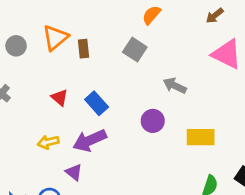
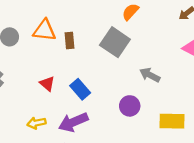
orange triangle: (55, 38) -> (44, 30), turned 45
gray square: (135, 50) -> (115, 42), size x1.4

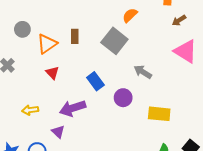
orange triangle: (44, 30) -> (47, 44), moved, turned -45
blue rectangle: (80, 89) -> (95, 81), moved
yellow arrow: (36, 123) -> (30, 110), moved

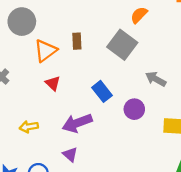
gray circle: (22, 29) -> (22, 22), moved, size x1.5
purple triangle: (58, 132) -> (70, 154), moved

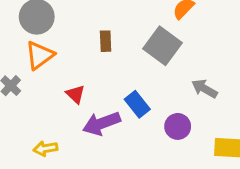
orange triangle: (45, 51) -> (40, 55), moved
purple arrow: (77, 123) -> (101, 123), moved

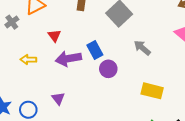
purple circle: (178, 126) -> (108, 69), moved
yellow arrow: (45, 149) -> (28, 60), moved

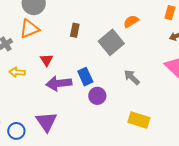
yellow arrow: (28, 60) -> (17, 72), moved
purple triangle: (58, 98) -> (46, 122), size x1.6

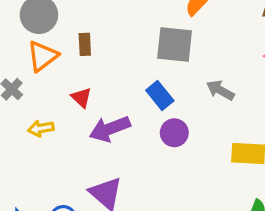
brown rectangle: (75, 30) -> (85, 44), moved
gray square: (111, 42) -> (175, 45), turned -30
blue rectangle: (85, 77) -> (160, 96), moved

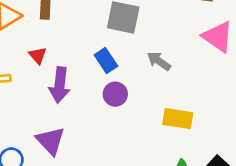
purple arrow: (110, 129) -> (60, 85), turned -68

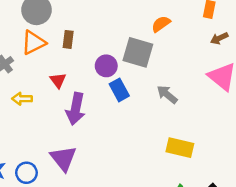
purple circle: (115, 94) -> (106, 66), moved

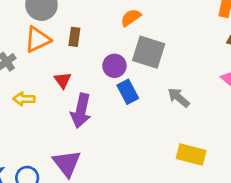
orange semicircle: (161, 24) -> (131, 18), moved

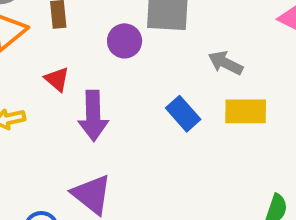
blue rectangle: (128, 92) -> (183, 114), moved
yellow rectangle: (191, 154) -> (246, 111), moved

